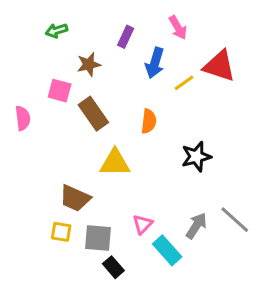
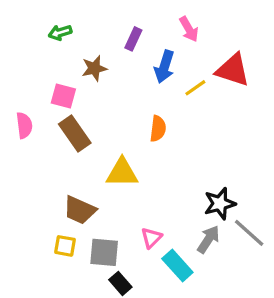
brown rectangle: (93, 114) -> (75, 133), moved
black star: (196, 157) -> (220, 204), moved

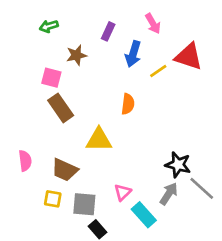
pink semicircle: (24, 125) -> (25, 161), moved
black star: (220, 204) -> (178, 165), turned 30

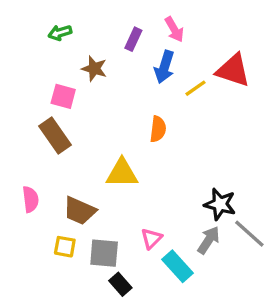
pink arrow: (153, 24) -> (174, 29), moved
brown star: (76, 55) -> (94, 69), turned 30
brown rectangle: (61, 108) -> (55, 136), moved

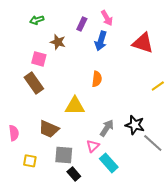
yellow line: (195, 88) -> (158, 86), moved
pink semicircle: (31, 199) -> (14, 133), moved
gray arrow: (209, 240) -> (107, 128), moved
yellow square: (65, 247) -> (30, 161), moved

